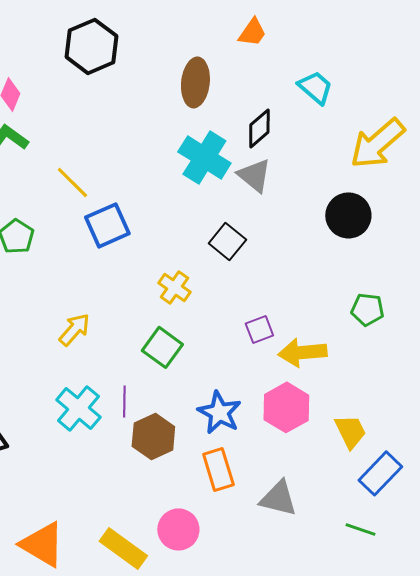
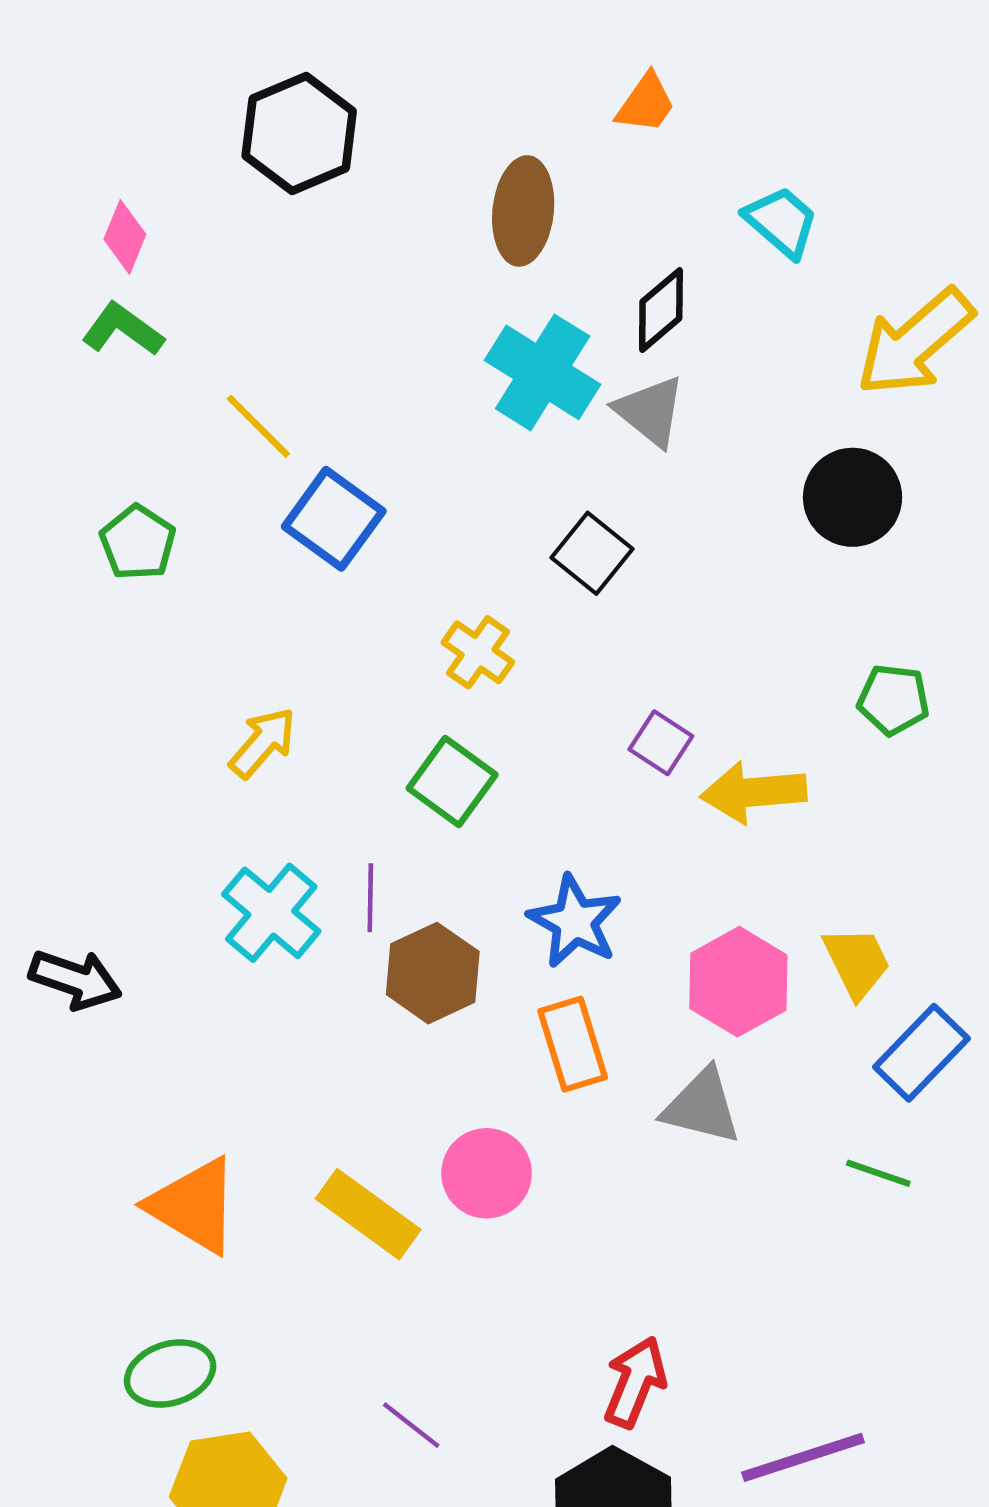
blue square: (107, 225) -> (334, 519), turned -30
purple square: (259, 329) -> (661, 743), turned -36
pink hexagon: (286, 407) -> (738, 982), moved

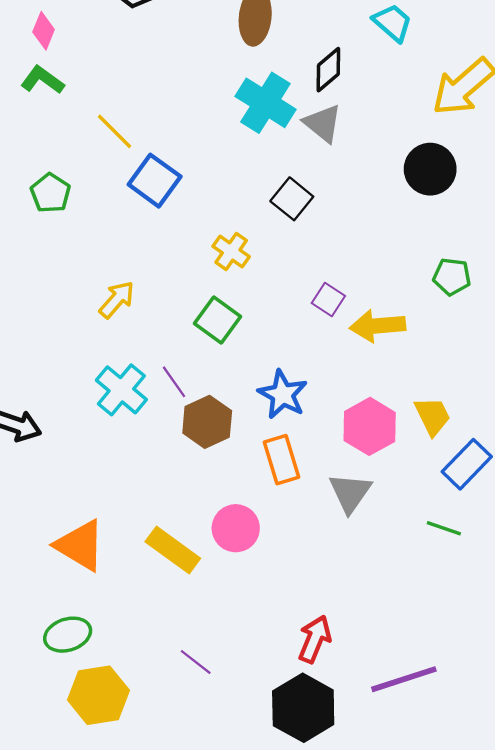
purple line: (370, 898) -> (174, 382), turned -36
gray triangle: (702, 1107) -> (350, 493), turned 51

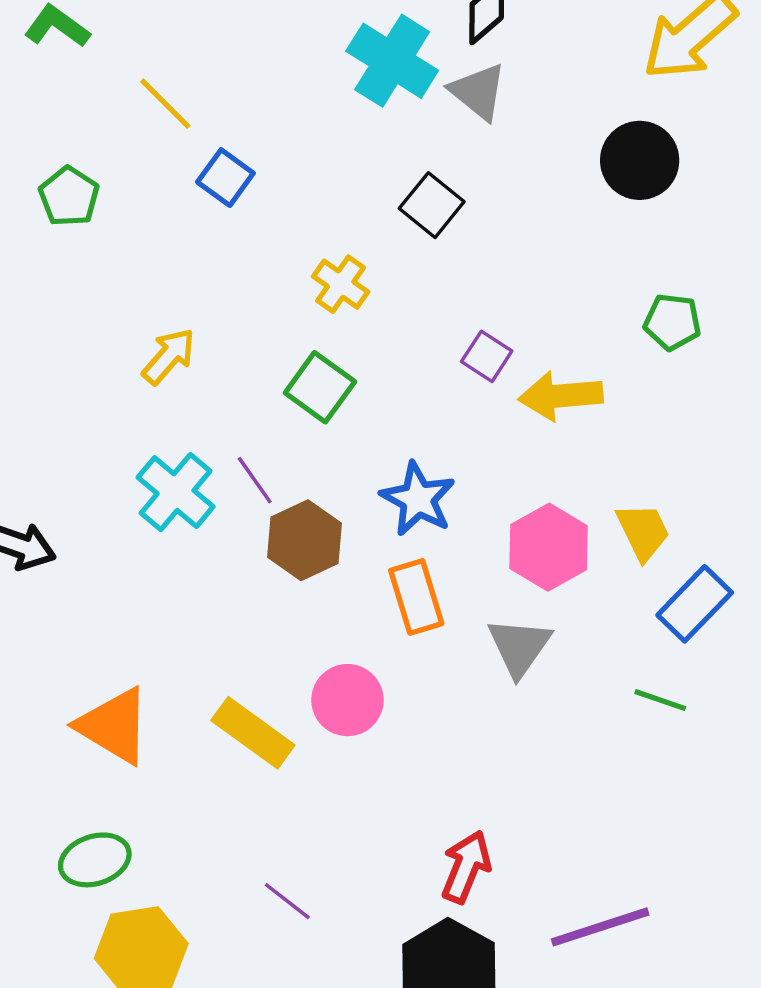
blue square: (155, 181) -> (225, 178), size x0.7

